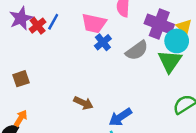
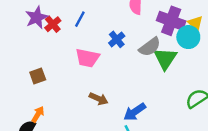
blue line: (53, 22) -> (80, 19), moved
pink trapezoid: (94, 23) -> (87, 58), moved
green triangle: (170, 61) -> (165, 59), moved

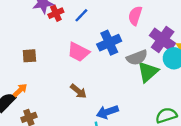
blue cross: (117, 39) -> (109, 43), size x1.5

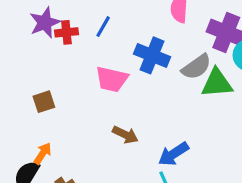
red cross: (56, 13) -> (66, 32), turned 32
blue cross: (109, 43) -> (152, 55), turned -30
green triangle: (148, 72) -> (217, 83), turned 50

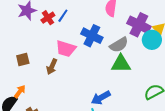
red cross: (66, 32) -> (48, 18), moved, turned -32
green triangle: (217, 83) -> (121, 64), moved
brown arrow: (125, 135) -> (52, 67), moved, turned 84

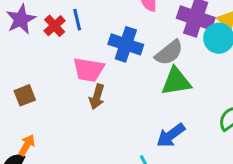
blue line: (63, 16) -> (77, 20), turned -40
brown arrow: (52, 67) -> (97, 97), moved
blue arrow: (101, 98) -> (171, 135), moved

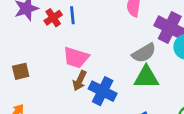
blue cross: (126, 44) -> (103, 91), moved

